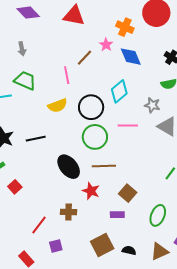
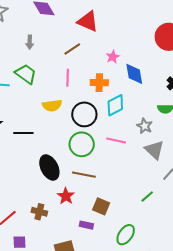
orange cross: (125, 27) -> (99, 83), moved, turned -36
brown line: (85, 58) -> (72, 49), moved
brown square: (128, 193) -> (101, 206), turned -30

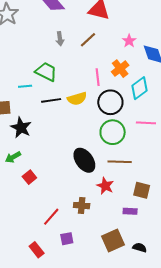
gray arrow: (30, 42) -> (60, 39), moved
pink line: (68, 78) -> (98, 77), moved
orange cross: (99, 83) -> (120, 69), turned -30
black line: (23, 133) -> (51, 100), moved

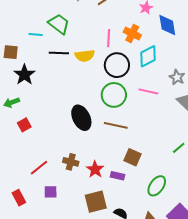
orange cross: (120, 69) -> (132, 34), turned -36
red star: (105, 186) -> (95, 169), moved

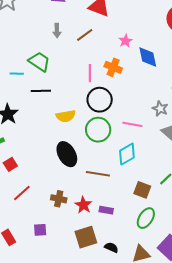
yellow semicircle: (85, 56) -> (66, 116), moved
cyan diamond: (148, 56) -> (127, 154), moved
brown line: (116, 125) -> (98, 174), moved
brown square: (133, 157) -> (142, 190), moved
red line: (39, 168) -> (22, 193), moved

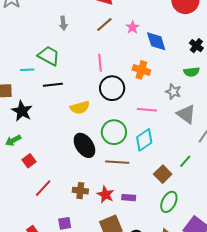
brown line: (85, 35) -> (104, 24), moved
orange cross: (113, 67) -> (141, 70), moved
green circle: (98, 130) -> (114, 132), moved
brown square: (142, 190) -> (163, 174), turned 30

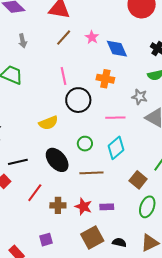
black line: (53, 85) -> (18, 162), moved
green circle: (114, 132) -> (85, 144), size x0.6
red line: (43, 188) -> (35, 193), moved

